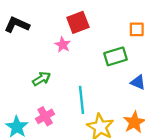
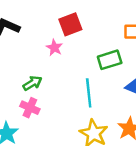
cyan line: (81, 100) -> (89, 93), moved
pink cross: (45, 116) -> (30, 108), moved, turned -36

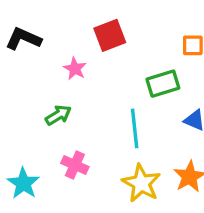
pink star: (54, 48) -> (75, 69), moved
pink cross: (30, 108) -> (75, 165), moved

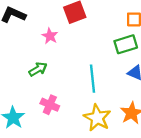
green rectangle: (163, 84) -> (126, 44), moved

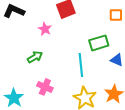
green rectangle: (126, 44) -> (99, 43), moved

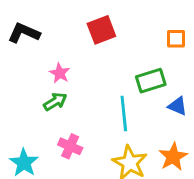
pink star: (45, 29) -> (60, 73), moved

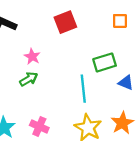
orange square: (176, 39) -> (120, 21), moved
pink cross: (70, 146) -> (39, 127), moved

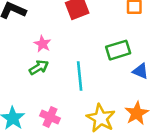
cyan line: (83, 89) -> (80, 76), moved

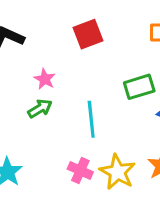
pink cross: (50, 117) -> (80, 170), moved

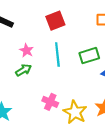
cyan line: (91, 119) -> (57, 55), moved
pink cross: (80, 170) -> (50, 102), moved

